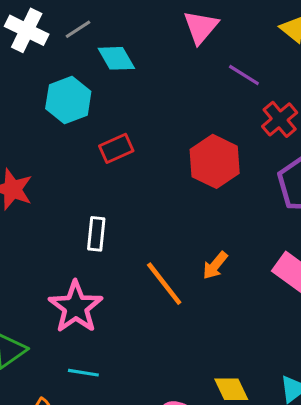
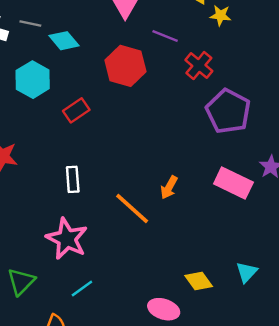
gray line: (78, 29) -> (30, 24), turned 55
red hexagon: (215, 161) -> (125, 66), moved
cyan line: (83, 373) -> (82, 289), turned -35

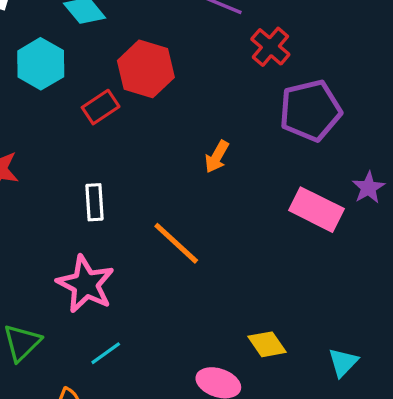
red hexagon: (125, 66) -> (146, 69), moved
purple pentagon: (228, 111) -> (310, 110), turned 30
orange arrow: (169, 187) -> (217, 157), moved
cyan triangle: (247, 272) -> (343, 362), moved

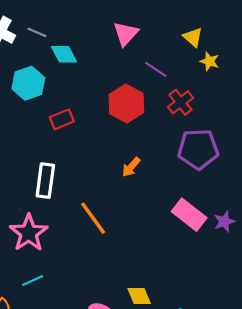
red hexagon: (146, 69) -> (126, 103), moved
purple star: (368, 188) -> (224, 222), moved
white rectangle: (95, 202) -> (45, 181), size x1.4

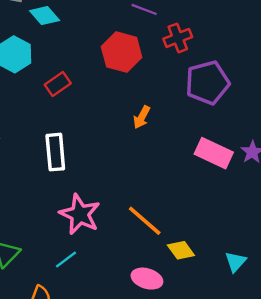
red cross: (180, 102) -> (178, 38), turned 30
orange line: (93, 218) -> (145, 221), moved
pink star: (29, 233) -> (80, 214), moved

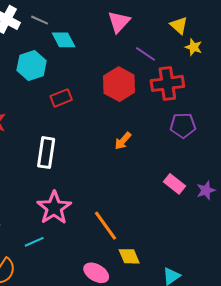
red cross: (178, 38) -> (167, 83), size x1.4
purple pentagon: (207, 83) -> (183, 125), size x0.7
pink rectangle: (214, 153) -> (174, 184), size x0.7

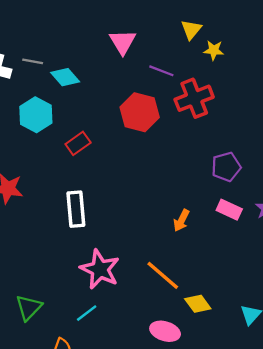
yellow triangle: (179, 25) -> (191, 30), turned 42
purple pentagon: (183, 125) -> (226, 167), moved
orange arrow: (123, 141) -> (181, 220), moved

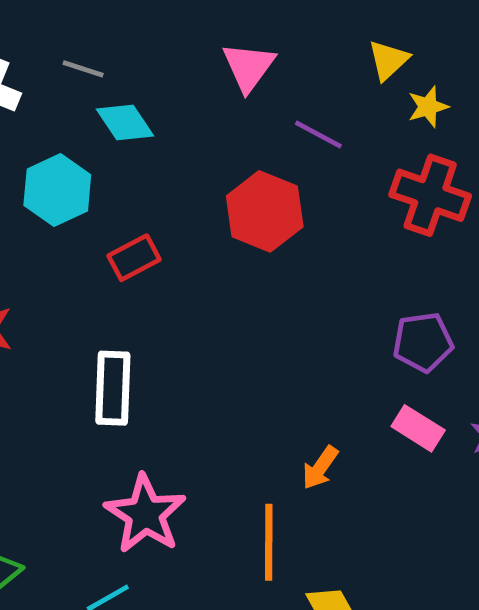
yellow star: (214, 50) -> (428, 107), turned -30
gray line: (33, 61) -> (83, 69), moved
red cross: (194, 98) -> (430, 195), moved, turned 33
orange arrow: (181, 220) -> (320, 468), moved
orange line: (163, 275) -> (269, 542), turned 42

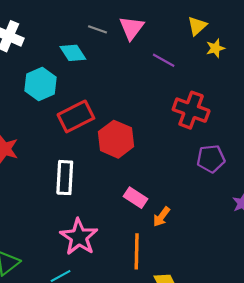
gray line: (83, 69) -> (97, 29), moved
red cross: (430, 195) -> (191, 110), moved
red hexagon: (265, 211) -> (116, 139), moved
red rectangle: (134, 258) -> (76, 116), size x1.5
pink rectangle: (418, 428) -> (136, 198), moved

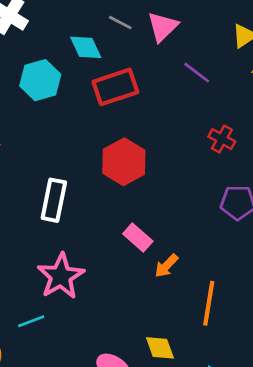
red cross: (191, 110) -> (222, 139), size x0.6
red rectangle: (76, 116) -> (115, 87), moved
orange line: (137, 251) -> (209, 303), moved

